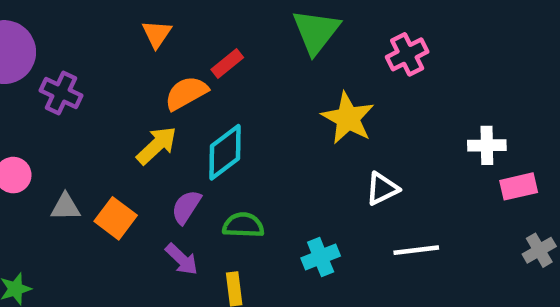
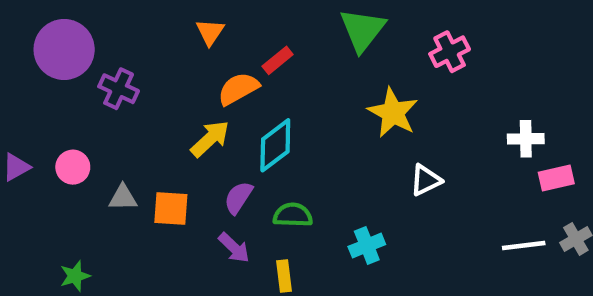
orange square: (116, 218) -> (171, 208), turned -33
white line: (416, 250) -> (524, 246), moved

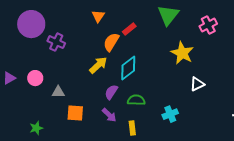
orange semicircle: (238, 89) -> (111, 42), turned -30
orange square: (171, 208) -> (75, 113), moved

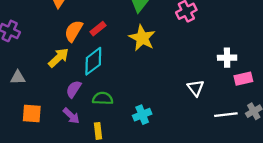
red rectangle: (129, 29) -> (98, 29), moved
yellow star: (182, 53) -> (142, 38), moved
white triangle: (197, 84) -> (196, 88), moved, turned -42
gray triangle: (58, 92) -> (18, 77), moved

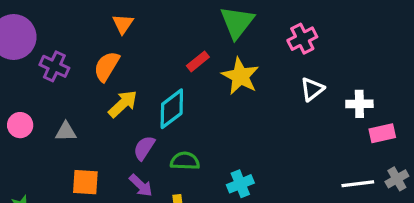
red rectangle: (98, 29) -> (198, 61), moved
orange semicircle: (74, 31) -> (107, 66), moved
white triangle: (196, 88) -> (312, 89), moved, turned 30

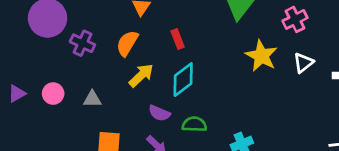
red rectangle: (198, 61) -> (178, 39), moved, turned -72
yellow star: (240, 76) -> (261, 56), moved
purple semicircle: (144, 148) -> (159, 113), turned -100

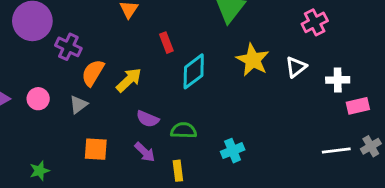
pink cross: (295, 19) -> (315, 22), moved
orange semicircle: (127, 43) -> (93, 73), moved
cyan diamond: (183, 80) -> (194, 71), moved
gray triangle: (92, 99) -> (78, 104), turned -36

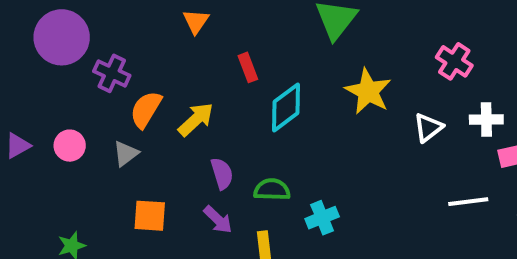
pink cross: (315, 22) -> (454, 61), moved, turned -30
white triangle: (296, 67) -> (428, 127), moved
purple semicircle: (148, 119) -> (222, 174), turned -130
cyan cross: (233, 151) -> (322, 218), moved
white line: (336, 151) -> (468, 202), moved

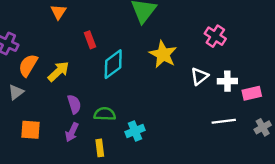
white cross: (486, 119) -> (227, 81), moved
purple arrow: (218, 220) -> (72, 132), turned 72

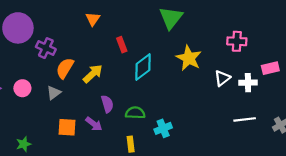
pink cross: (215, 36) -> (237, 41), turned -30
pink rectangle: (252, 93) -> (270, 68), moved
purple arrow: (72, 132) -> (94, 124), moved, turned -78

